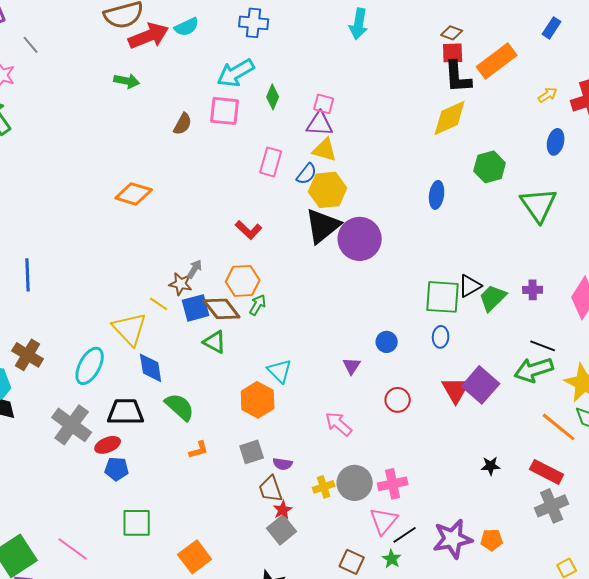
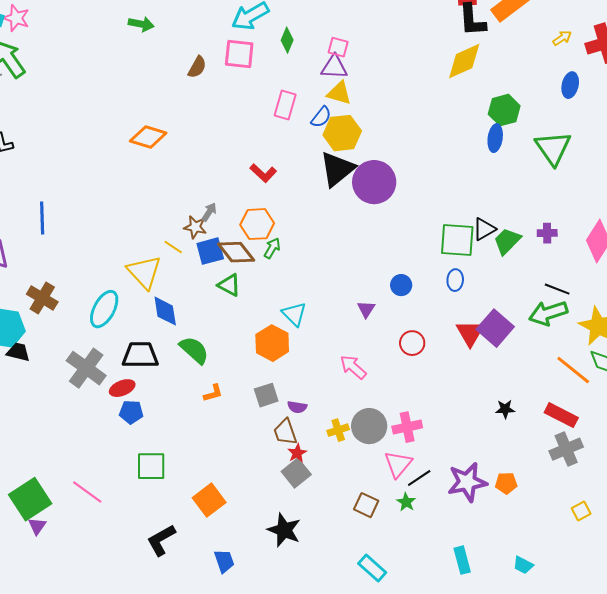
blue ellipse: (437, 195) -> (495, 138), moved

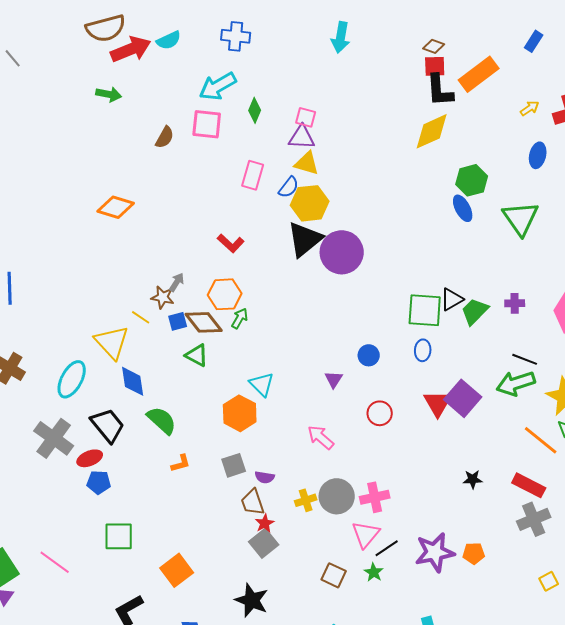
blue ellipse: (495, 138) -> (463, 208), turned -36
blue square: (210, 251) -> (178, 321), size x0.7
black trapezoid: (140, 355) -> (108, 425), turned 51

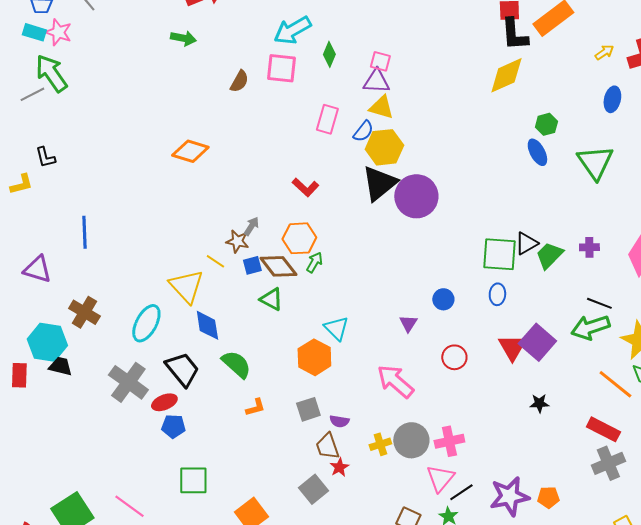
green hexagon: (472, 180) -> (546, 124), size x0.7
pink arrow: (321, 437) -> (395, 381), size x1.4
black star: (473, 479) -> (539, 403), moved
gray square: (264, 543) -> (313, 489), moved

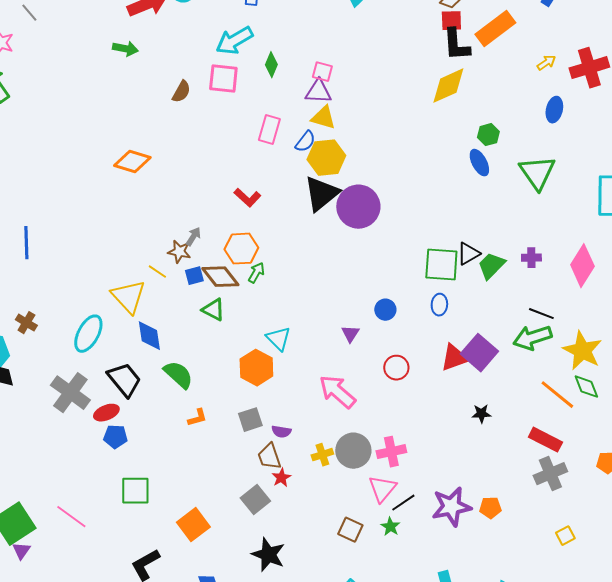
brown cross: (84, 312) -> (26, 323), size x0.7
red triangle: (512, 347) -> (454, 358), turned 40

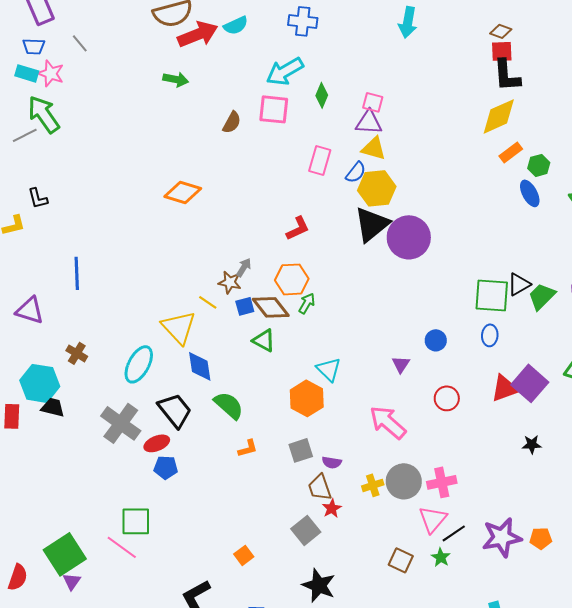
orange rectangle: (495, 29) -> (511, 152), moved, size x0.6
red L-shape: (247, 198) -> (298, 228), turned -68
green square: (135, 491) -> (136, 521), moved
orange square: (193, 525) -> (244, 555), size x0.6

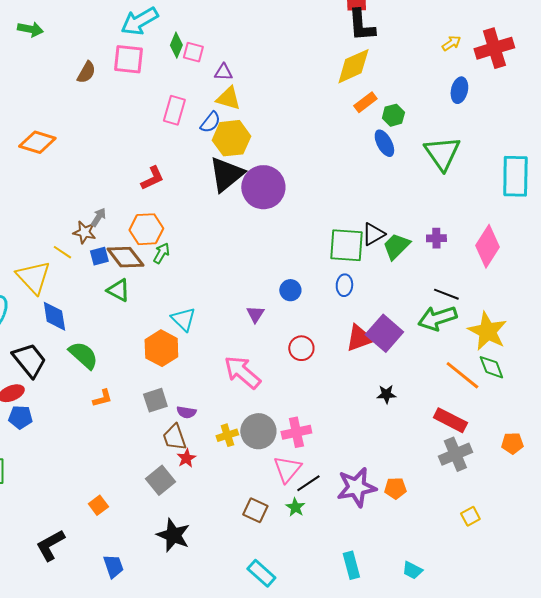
pink square: (373, 102) -> (193, 52), moved
purple triangle: (369, 122) -> (223, 72), size x0.7

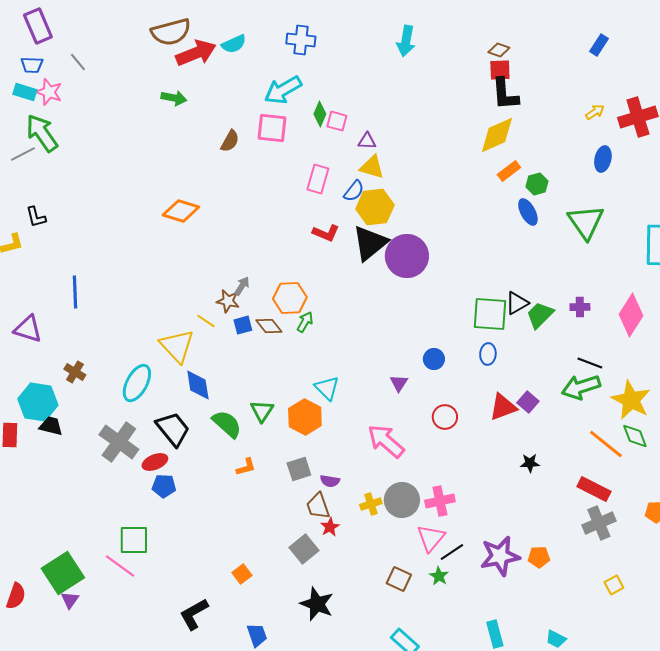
red L-shape: (152, 178) -> (326, 233), moved, turned 48
brown diamond: (125, 257) -> (269, 326), size x0.7
green triangle: (118, 290) -> (262, 411), moved, turned 35
purple square: (384, 333) -> (528, 402), size x0.6

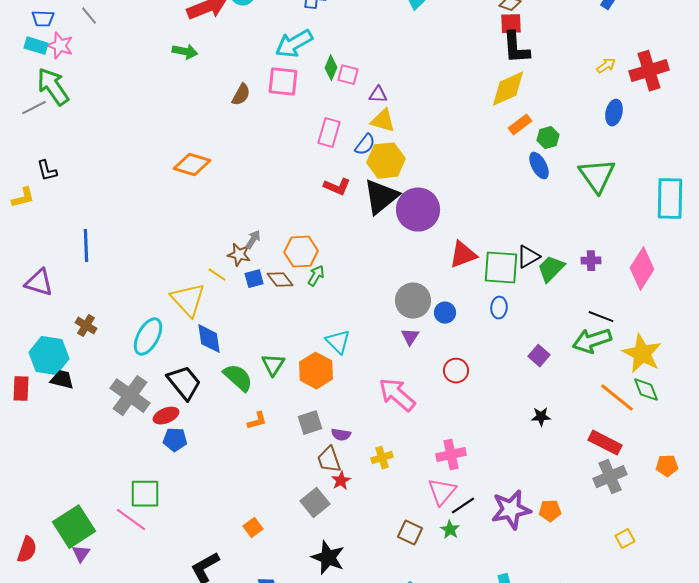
red triangle: (503, 407) -> (463, 255), moved
gray circle: (402, 500) -> (413, 301), moved

